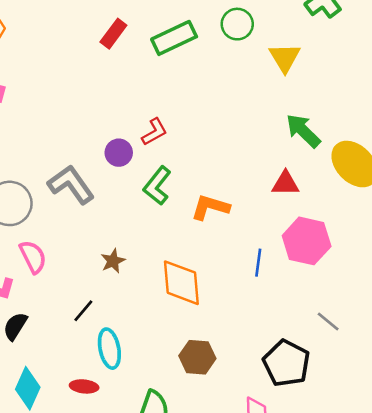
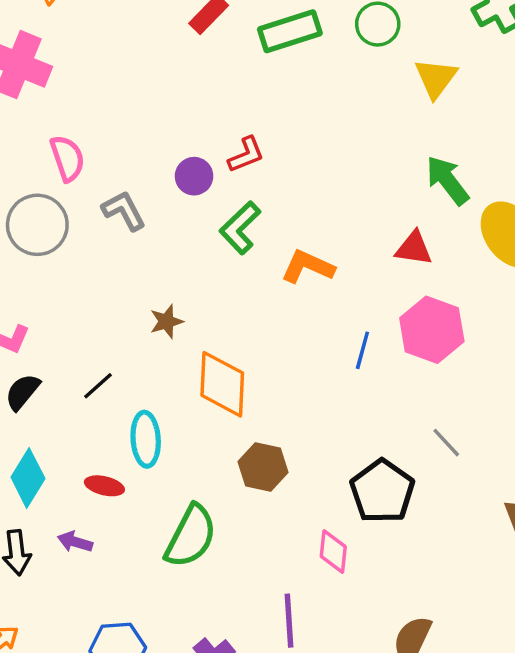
gray L-shape: (71, 185) -> (124, 211), size x0.7
pink semicircle: (33, 257) -> (67, 158), moved
orange diamond: (181, 283) -> (222, 384), moved
black line: (83, 311) -> (98, 386), moved

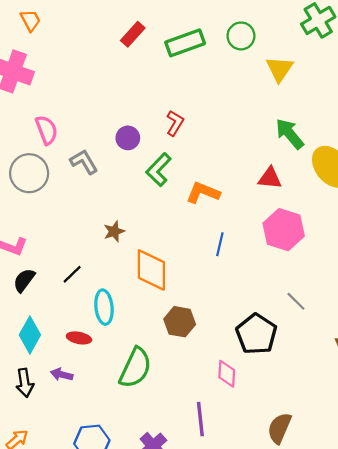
red L-shape: (246, 155) -> (175, 123), moved, turned -35
blue line: (362, 350) -> (220, 244), moved

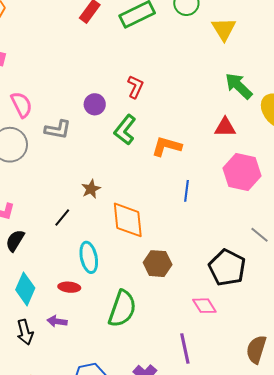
gray L-shape: (84, 162) -> (58, 130), turned 136
black line: (72, 274) -> (62, 218), moved
pink diamond: (227, 374) -> (204, 306), turned -30

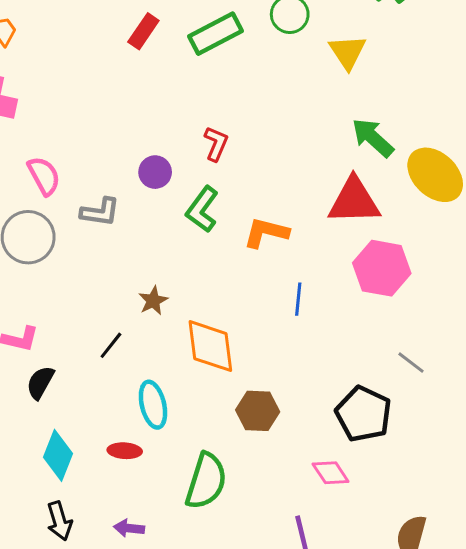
red triangle: (225, 127) -> (354, 201), size x1.6
purple arrow: (57, 321) -> (129, 528), moved

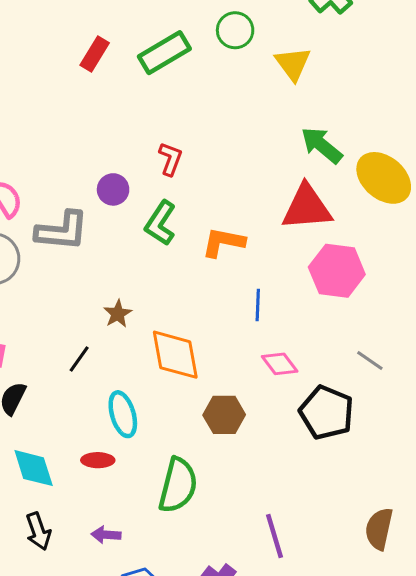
gray L-shape: (100, 212) -> (62, 231), size x1.4
cyan diamond: (58, 455) -> (34, 468), turned -36
pink diamond: (331, 473) -> (280, 364), moved

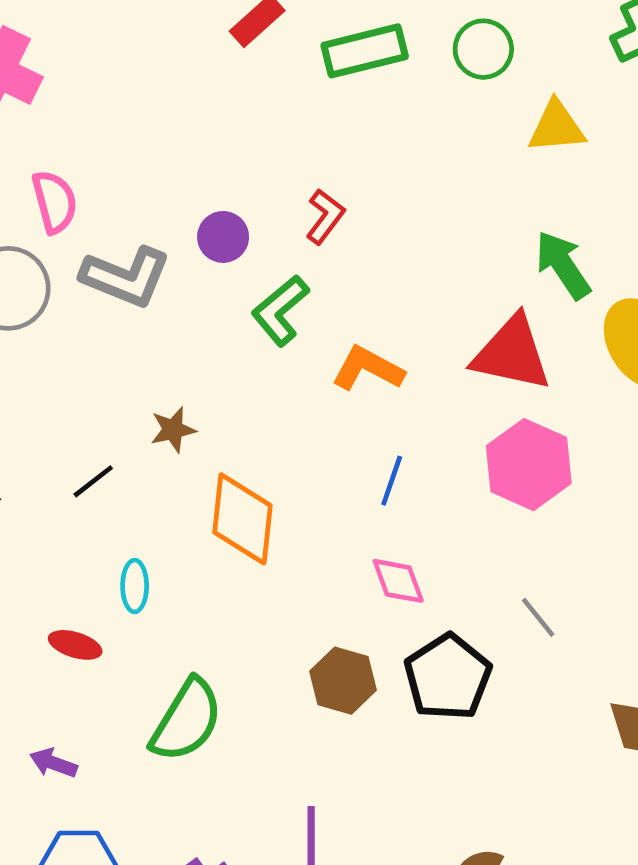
yellow triangle: (293, 64) -> (557, 127), turned 45
cyan ellipse: (123, 414) -> (135, 586), size x0.7
brown hexagon: (224, 415) -> (343, 681), moved

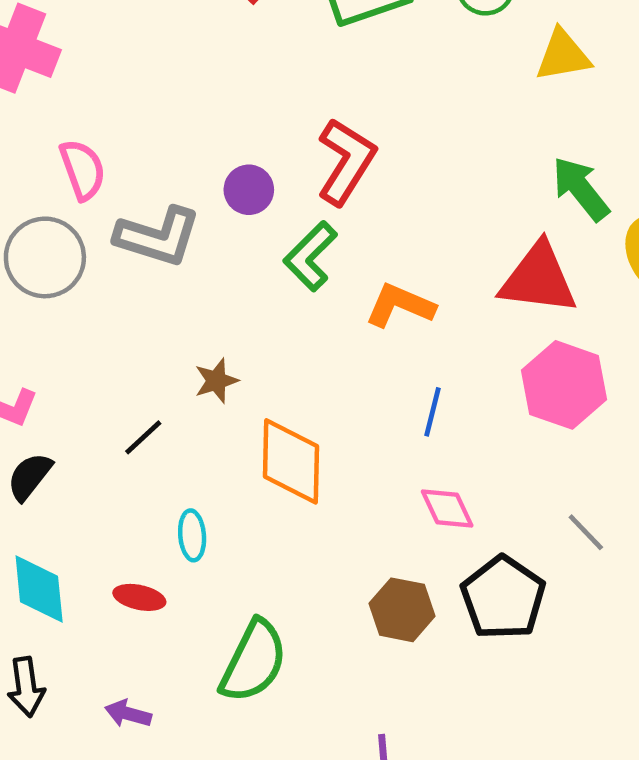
red L-shape: (325, 217) -> (346, 161), size x1.6

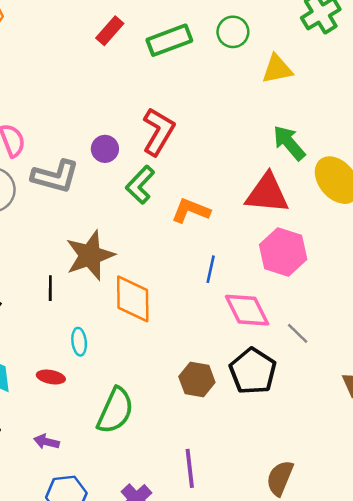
brown star: (216, 381) -> (90, 255), size x2.0
black line: (143, 437) -> (50, 288), turned -45
pink diamond: (447, 509) -> (247, 310), moved, size x1.5

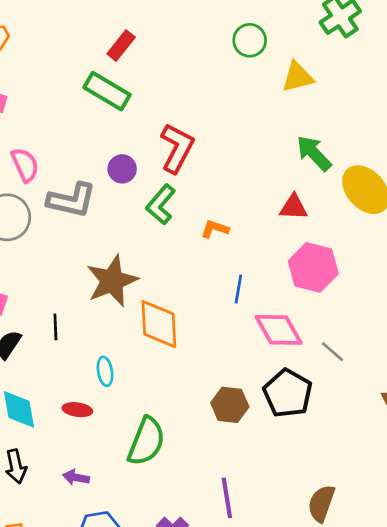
green rectangle: (169, 40) -> (107, 91), moved, turned 54
red triangle: (267, 193) -> (294, 207), size x0.6
orange L-shape: (191, 211) -> (215, 229), size x0.7
black line: (50, 288) -> (55, 327), moved

